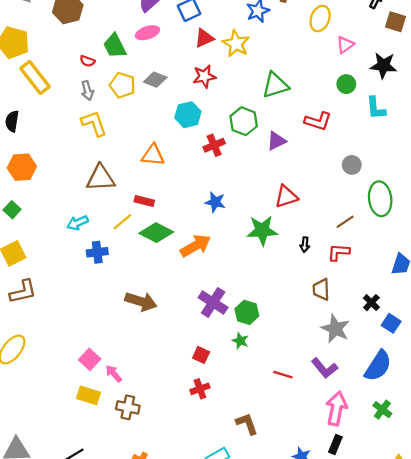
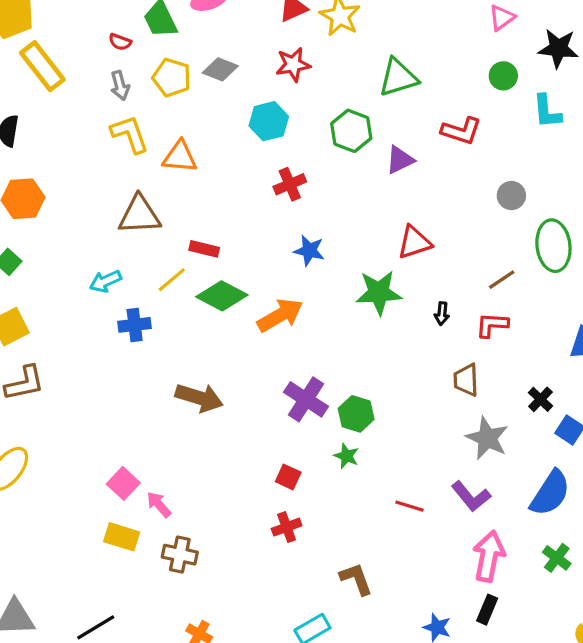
red cross: (214, 145) -> (290, 184), moved
orange triangle: (153, 155) -> (180, 157), moved

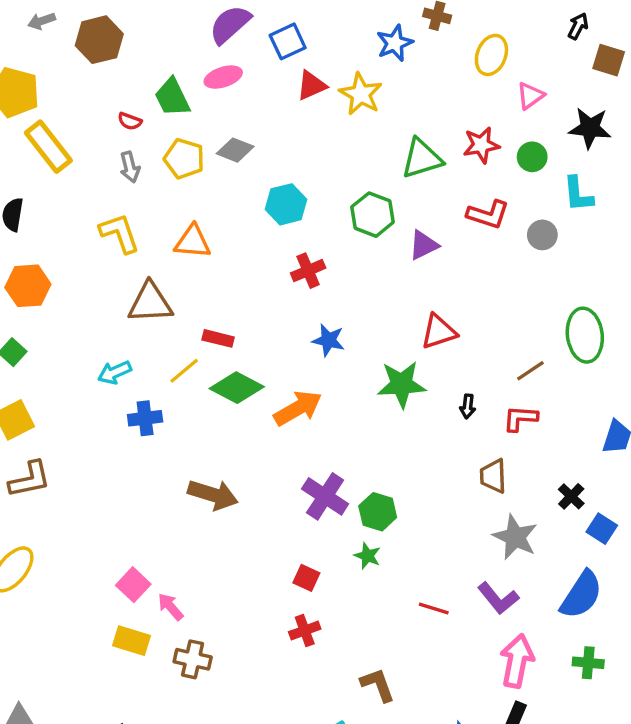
red star: (293, 65) -> (481, 145), moved
yellow L-shape: (130, 134) -> (120, 233), moved
gray circle: (511, 196) -> (542, 235), moved
green cross: (557, 558) -> (588, 663), turned -32

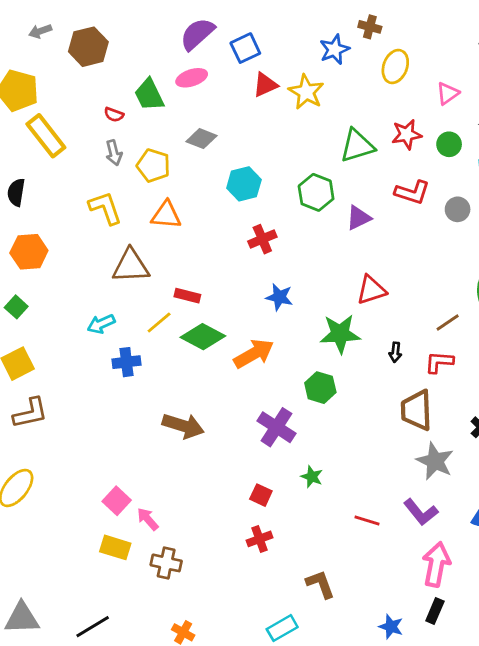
yellow ellipse: (491, 55) -> (395, 66), moved
yellow pentagon: (184, 159) -> (153, 165), moved
brown trapezoid: (493, 476) -> (417, 410), size x1.4
green hexagon: (378, 512) -> (320, 388), moved

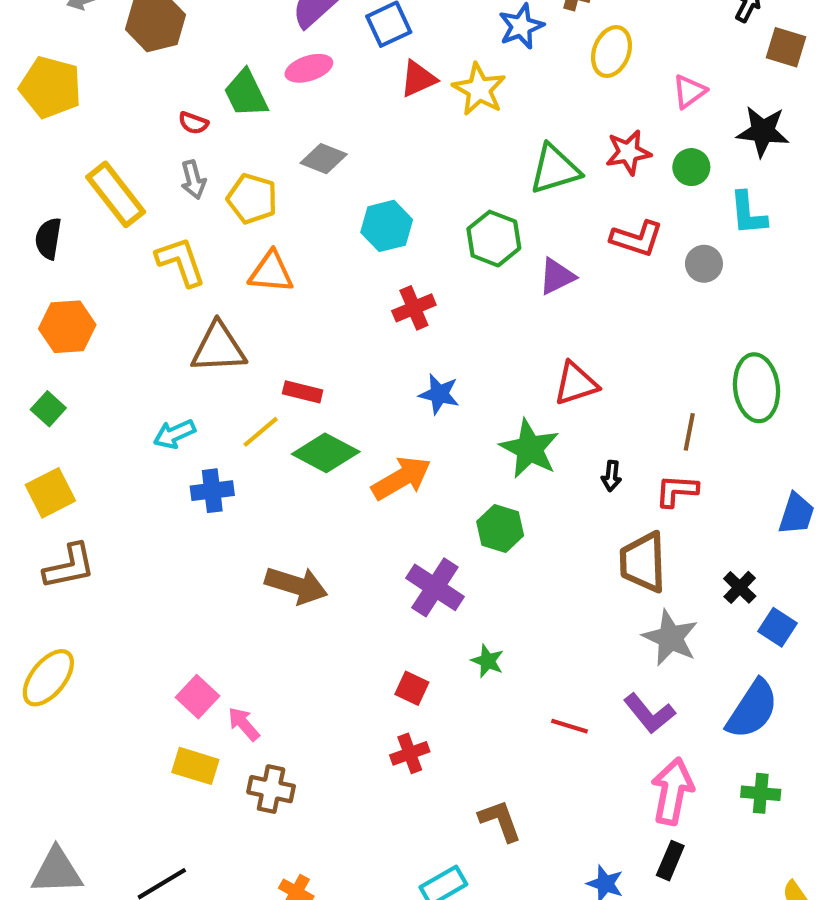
yellow rectangle: (46, 136) -> (116, 194), moved
brown line: (448, 323) -> (689, 432), turned -45
green star: (340, 334) -> (530, 449), turned 30

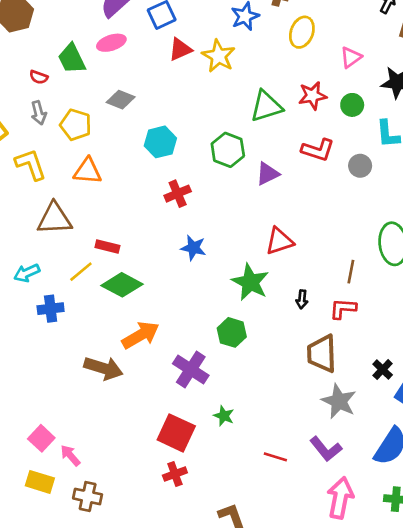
orange arrow: (401, 478) -> (141, 335), moved
red square: (412, 688) -> (176, 433), size x1.8

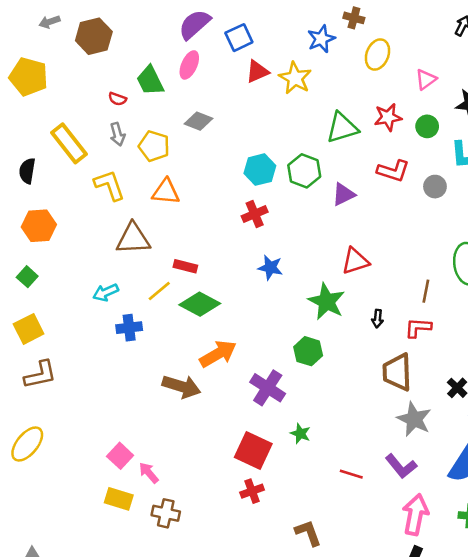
pink ellipse: (111, 43) -> (189, 65), turned -48
cyan hexagon: (160, 142) -> (260, 170), moved

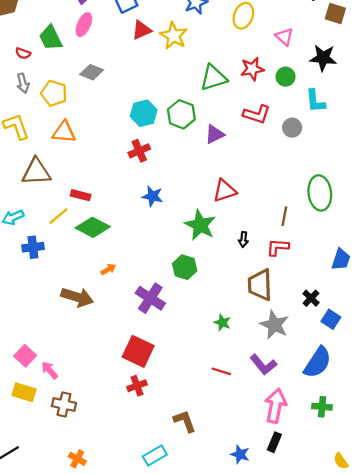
pink triangle: (426, 79) -> (284, 37), turned -42
orange arrow: (218, 354) -> (108, 269), size x0.5
green star: (300, 434) -> (222, 323), moved

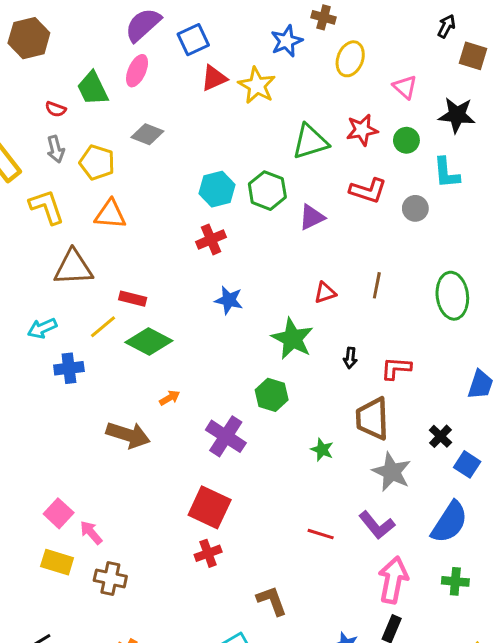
red triangle: (225, 191) -> (325, 293), size x0.7
brown line: (284, 216) -> (377, 285), moved
green star: (222, 323) -> (322, 450), moved

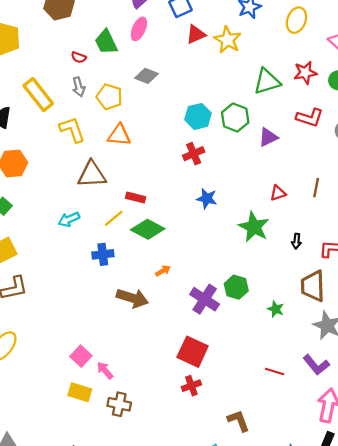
blue cross: (69, 368) -> (103, 254), moved
green hexagon: (272, 395) -> (236, 287), moved

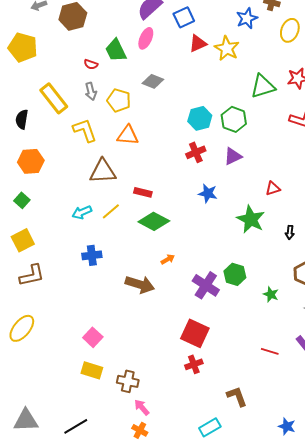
purple triangle: (268, 137) -> (233, 156), moved
yellow line: (114, 218) -> (111, 211), moved
blue cross: (103, 254) -> (92, 255), moved
pink arrow: (105, 370) -> (142, 407), moved

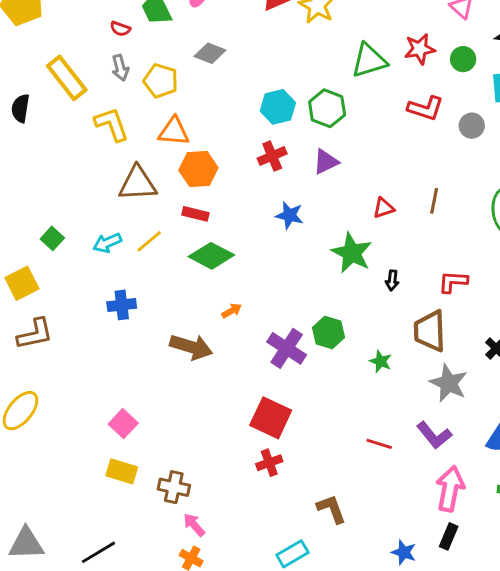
orange hexagon: (31, 161) -> (198, 169), moved
green square: (22, 200) -> (52, 238), moved
black arrow: (290, 232) -> (392, 280), moved

